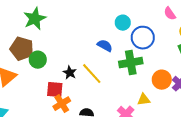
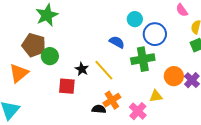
orange cross: (62, 104) -> (112, 100), moved

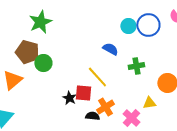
blue circle: (155, 34) -> (148, 25), moved
green cross: (143, 59) -> (136, 66), size x0.7
black star: (82, 69) -> (69, 98), moved
red square: (67, 86) -> (83, 93), moved

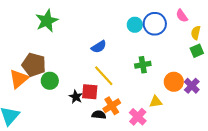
blue semicircle: (110, 49) -> (99, 47), moved, turned 119
brown pentagon: (27, 52) -> (34, 65), moved
green circle: (43, 63) -> (50, 81), moved

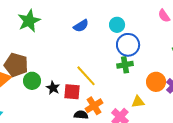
blue circle: (155, 24) -> (128, 45), moved
blue semicircle: (99, 47) -> (81, 26), moved
black star: (76, 97) -> (53, 88), moved

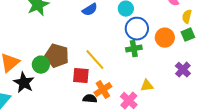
brown pentagon: (16, 65) -> (57, 56), moved
orange circle: (156, 82) -> (165, 38), moved
black star: (53, 88) -> (24, 83), moved, size x1.5

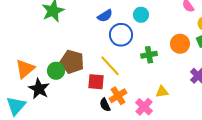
blue circle: (137, 29) -> (121, 35), moved
black semicircle: (90, 99) -> (105, 105), turned -120

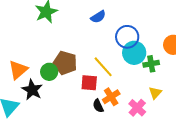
cyan circle: (141, 15) -> (134, 53), moved, size x1.5
blue circle: (121, 35) -> (127, 37), moved
green cross: (149, 55) -> (151, 64), moved
yellow triangle: (162, 92) -> (155, 93), turned -40

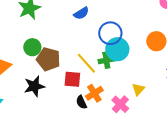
green cross: (151, 64) -> (106, 60), moved
green circle: (49, 72) -> (32, 47), moved
black star: (32, 90) -> (34, 86), moved, turned 30

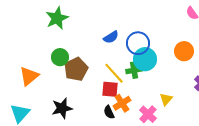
blue semicircle: (81, 13) -> (111, 37), moved
brown pentagon: (48, 59) -> (76, 69), turned 30
red square: (72, 79) -> (110, 89), moved
black star: (34, 86) -> (62, 108), moved

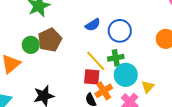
green circle: (60, 57) -> (31, 45), moved
cyan circle: (145, 59) -> (126, 75), moved
brown pentagon: (76, 69) -> (50, 40), moved

